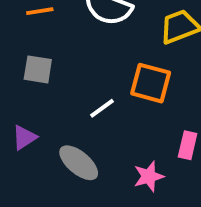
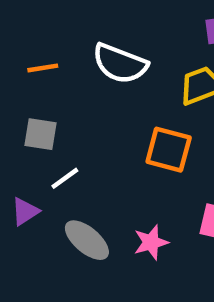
white line: (102, 108) -> (65, 178), moved
pink star: (149, 176) -> (151, 242), moved

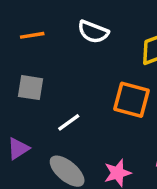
white semicircle: (120, 64) -> (93, 32), size x0.7
white line: (65, 178) -> (69, 122), moved

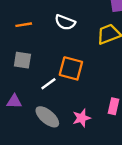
orange square: (131, 100) -> (71, 68), moved
purple triangle: (18, 149) -> (14, 101), turned 35

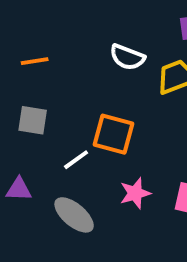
white semicircle: (65, 22) -> (127, 57), moved
pink star: (82, 118) -> (135, 193), moved

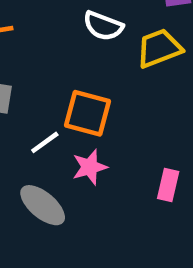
pink star: (135, 193) -> (90, 167), moved

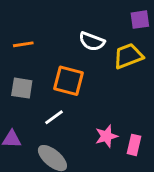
orange square: (87, 113) -> (68, 81), moved
pink star: (90, 167) -> (106, 136), moved

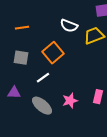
orange square: (68, 81) -> (53, 53), turned 35
pink star: (106, 136) -> (70, 101), moved

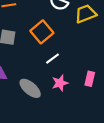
white line: (43, 78) -> (52, 59), moved

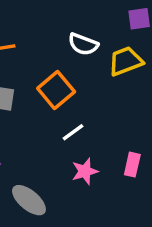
gray ellipse: (30, 88) -> (29, 200), moved

